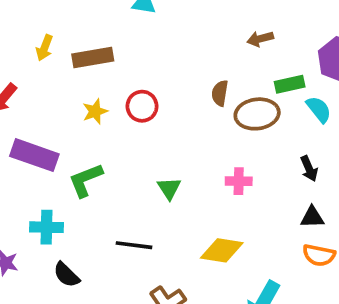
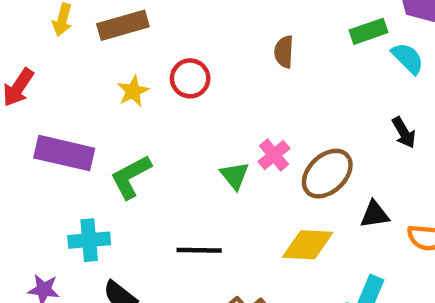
brown ellipse: (257, 114) -> (327, 174), moved, turned -30
pink cross: (239, 181) -> (274, 155), moved, turned -35
black triangle: (312, 217) -> (375, 214), moved

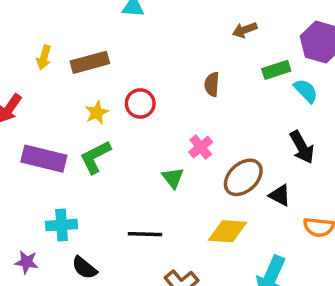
black arrow: (404, 132) -> (302, 147), size x1.4
pink cross: (274, 155) -> (201, 147), moved
green L-shape: (131, 177) -> (95, 157), moved
black triangle: (375, 214) -> (280, 195), moved, turned 35

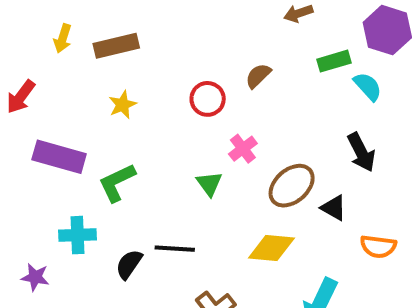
brown semicircle: (212, 84) -> (258, 76), turned 40
red circle: (140, 103) -> (208, 99), moved
green L-shape: (95, 157) -> (117, 183), moved
black semicircle: (84, 268) -> (129, 264), moved, turned 84

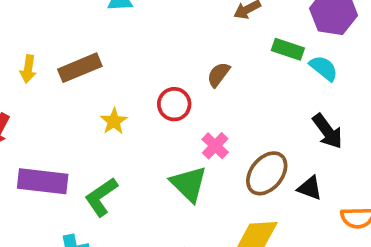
green rectangle: (334, 61) -> (288, 49), turned 44
yellow star: (123, 105) -> (114, 121), moved
green triangle: (209, 184) -> (189, 184), size x1.5

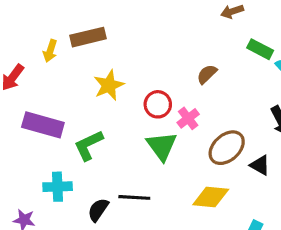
yellow arrow: (28, 69) -> (50, 51), moved
brown semicircle: (218, 75) -> (207, 74), moved
red circle: (174, 104) -> (158, 104), moved
yellow star: (114, 121) -> (109, 85), size x1.4

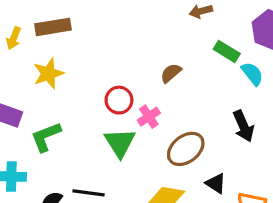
yellow star: (109, 85) -> (48, 73), moved
black triangle: (260, 165) -> (216, 183), moved

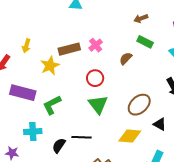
brown rectangle: (53, 27) -> (69, 49), moved
green rectangle: (227, 51) -> (145, 42), moved
pink cross: (149, 117) -> (96, 45), moved

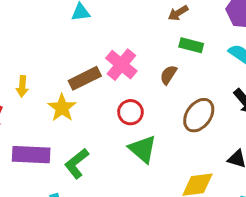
pink cross: (96, 45) -> (121, 65), size x1.5
brown ellipse: (139, 105) -> (199, 115), moved

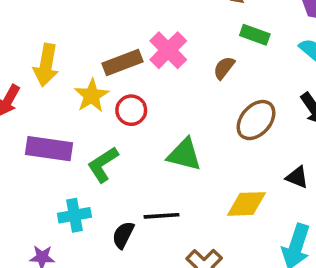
yellow arrow: (22, 86) -> (46, 65), size x1.6
red circle: (130, 112) -> (131, 110), moved
green triangle: (143, 149) -> (184, 155), turned -32

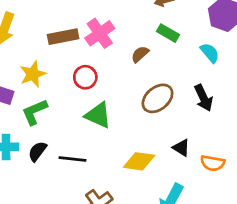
yellow star: (92, 96) -> (33, 74), moved
red circle: (131, 110) -> (85, 77), moved
black semicircle: (123, 235) -> (37, 151), moved

